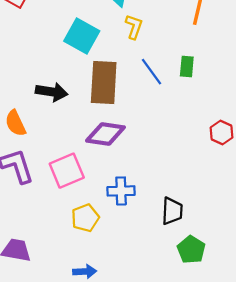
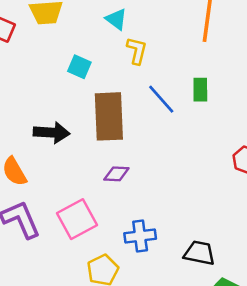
cyan square: (82, 36) -> (79, 67), size x0.6
purple diamond: (105, 134) -> (116, 174), size x0.6
black trapezoid: (172, 211) -> (199, 253), turned -76

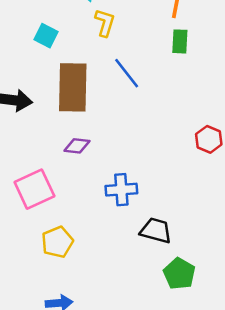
green rectangle: (200, 90) -> (180, 41), moved
blue cross: (140, 236) -> (121, 190), moved

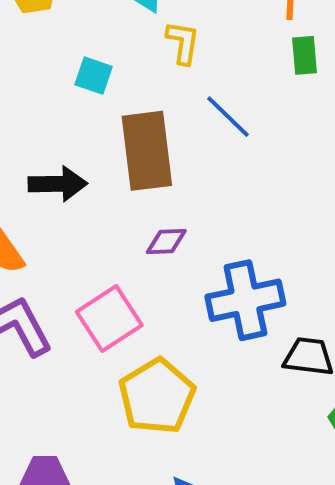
blue cross: (121, 190) -> (245, 300), size x1.5
yellow pentagon: (57, 242) -> (157, 396), size x1.5

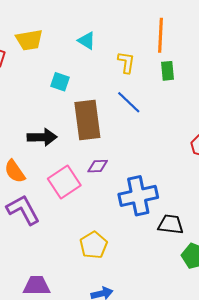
yellow L-shape: (183, 43) -> (126, 62), moved
pink square: (109, 318) -> (64, 182), moved
yellow pentagon: (157, 396) -> (93, 245), size x0.7

